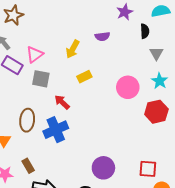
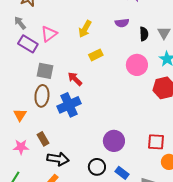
black semicircle: (145, 31) -> (144, 34), moved
purple semicircle: (102, 36) -> (122, 23), moved
gray square: (41, 79) -> (45, 71), moved

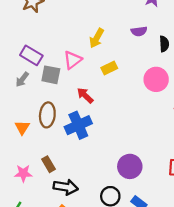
gray arrow: (20, 23) -> (22, 79), moved, turned -104
pink triangle: (49, 34) -> (73, 60), moved
gray square: (45, 71) -> (51, 75), moved
orange triangle: (20, 115) -> (22, 127), moved

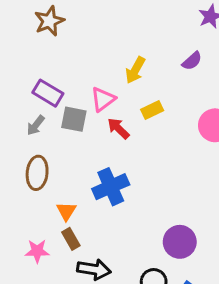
purple semicircle: (139, 31) -> (192, 61), turned -35
red arrow: (85, 95) -> (118, 128), moved
brown ellipse: (47, 115) -> (37, 173), moved
orange triangle: (22, 127) -> (66, 211), moved

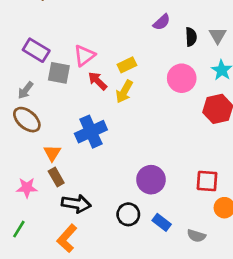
yellow arrow: (135, 70) -> (124, 92), moved
gray arrow: (36, 125) -> (26, 90), moved
brown ellipse: (37, 173) -> (27, 120), turned -56

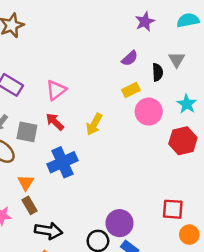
gray triangle: (218, 36) -> (177, 60), moved
yellow rectangle: (127, 65) -> (131, 90), moved
gray square: (59, 73) -> (27, 132), moved
red arrow: (98, 81) -> (55, 122), moved
purple circle: (151, 180) -> (120, 223), moved

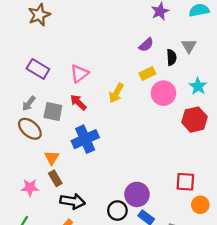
yellow arrow: (94, 124) -> (116, 93), moved

